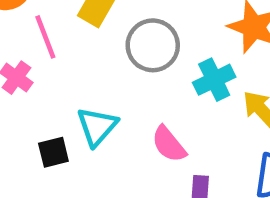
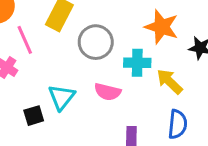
cyan cross: (214, 80) -> (137, 63), turned 30
pink semicircle: (169, 144) -> (108, 92), moved, turned -35

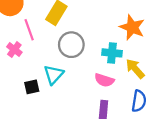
gray circle: (96, 42) -> (71, 45), moved
pink semicircle: (108, 92) -> (104, 80), moved

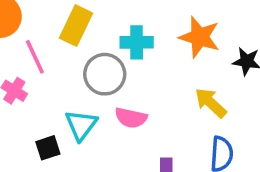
cyan cross: (112, 53) -> (137, 42), moved
pink semicircle: (104, 80) -> (131, 118), moved

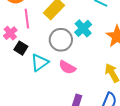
cyan cross: (137, 42) -> (83, 28), turned 30
black square: (48, 148) -> (21, 48), moved, turned 32

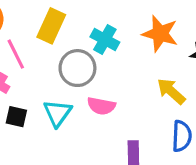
black square: (21, 48) -> (16, 117), moved

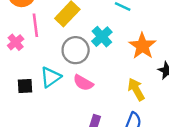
black square: (16, 117) -> (25, 86), moved, turned -35

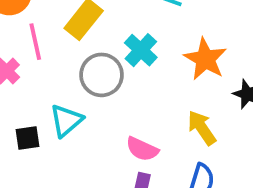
pink semicircle: (83, 83) -> (142, 149), moved

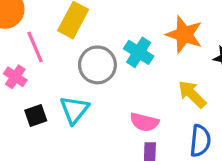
cyan cross: (141, 50) -> (139, 52), moved
black square: (27, 138) -> (36, 116), moved

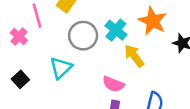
yellow arrow: (192, 94) -> (134, 56), moved
black square: (36, 116) -> (20, 79), moved, turned -30

